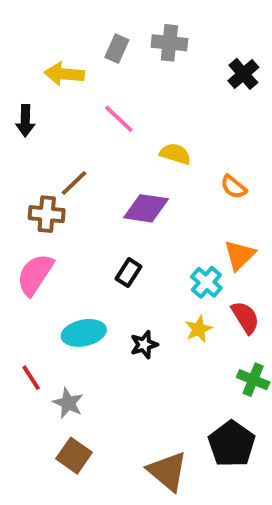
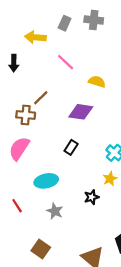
black star: (144, 345) -> (92, 197), moved
gray star: (68, 403) -> (55, 211), moved

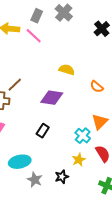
gray cross: (94, 20) -> (64, 13), turned 36
pink line: (66, 62) -> (34, 36), moved
gray star: (55, 211) -> (35, 180), moved

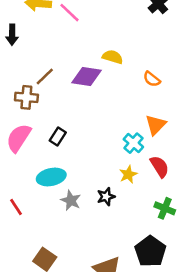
purple diamond: (52, 98) -> (86, 76), moved
black rectangle: (43, 131) -> (58, 137), moved

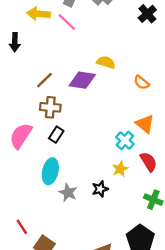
brown cross: (26, 97) -> (50, 107), moved
orange triangle: (156, 125) -> (145, 124), turned -36
cyan ellipse: (51, 177) -> (50, 171), turned -65
red line: (16, 207) -> (22, 227), moved

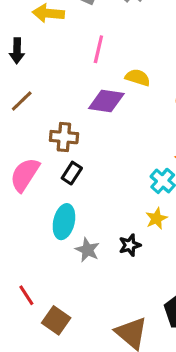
pink line: (67, 22) -> (98, 49), moved, turned 60
brown line: (44, 80) -> (22, 101), moved

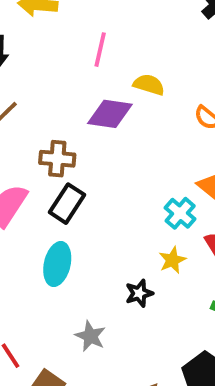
black rectangle: (72, 173) -> (67, 204), size x1.4
gray star: (87, 250) -> (90, 336), moved

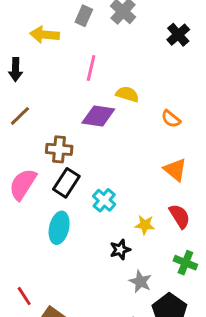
cyan cross: (180, 213) -> (104, 200), moved
yellow star: (172, 260) -> (145, 225), turned 30
gray star: (90, 336) -> (140, 282), moved

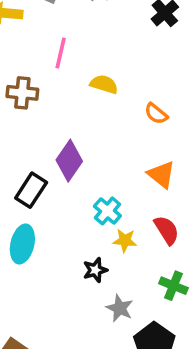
purple diamond: (98, 116) -> (69, 161), moved, turned -64
brown cross: (59, 149) -> (22, 93), moved
cyan cross: (104, 200) -> (107, 211), moved

